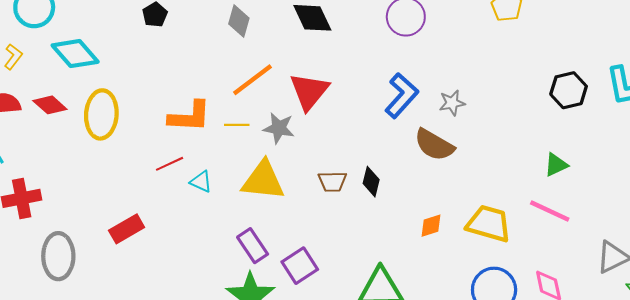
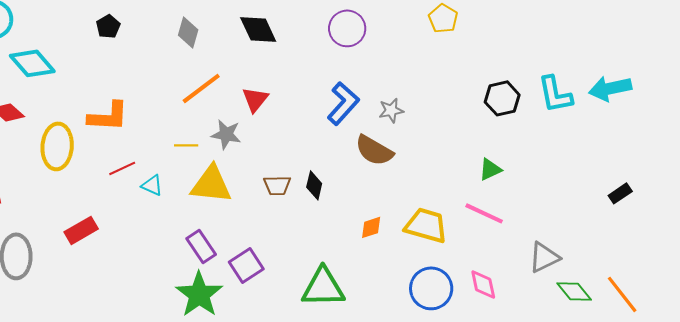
red triangle: (309, 91) -> (255, 99), size x0.7
yellow ellipse: (101, 114) -> (57, 146), moved
orange L-shape: (190, 117) -> (108, 116), moved
yellow line: (237, 125) -> (186, 145), moved

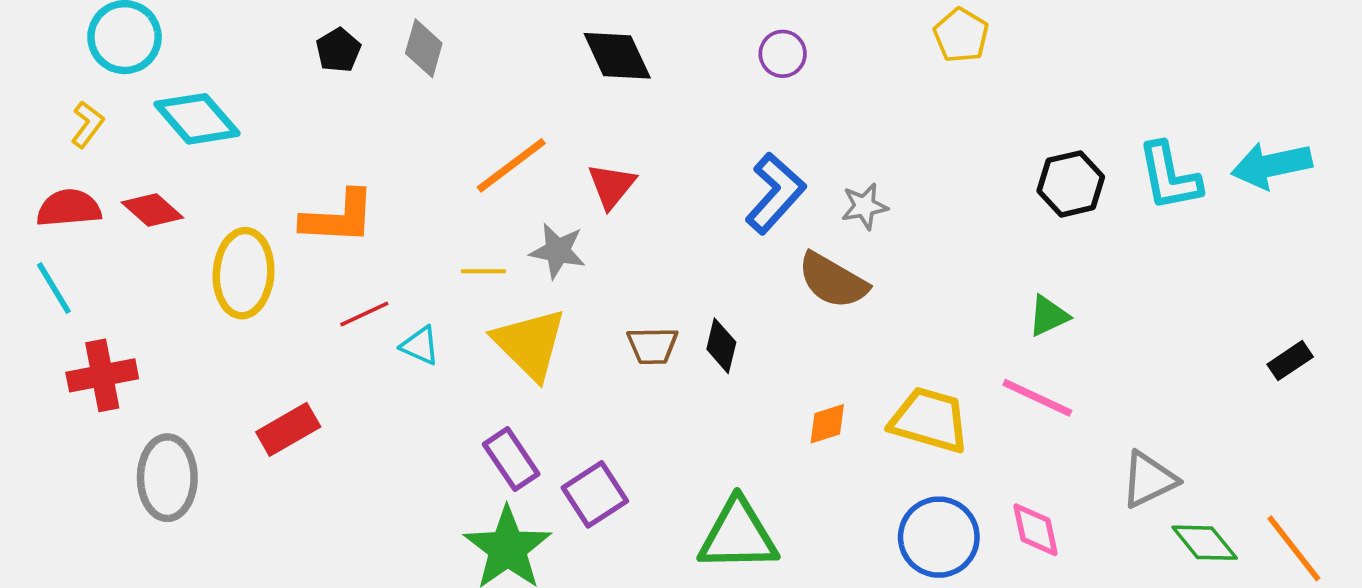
purple circle: (347, 28) -> (783, 54), size x0.7
gray diamond: (188, 32) -> (424, 48), moved
yellow triangle: (211, 184) -> (530, 344), turned 39

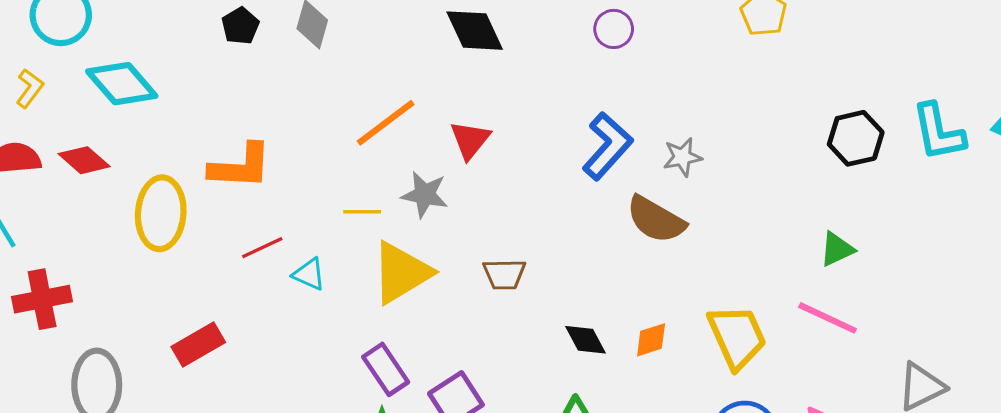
yellow triangle: (530, 344) -> (401, 273), turned 44
black diamond: (721, 346) -> (586, 340), moved, turned -42
yellow trapezoid: (929, 420) -> (737, 337), turned 50

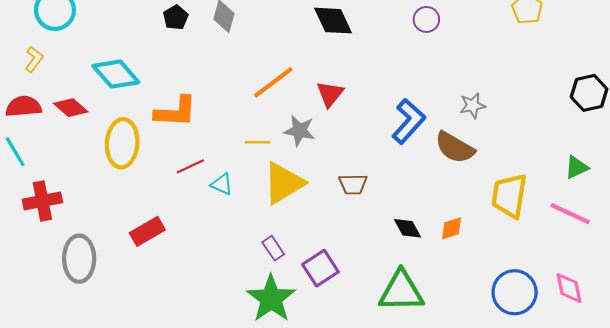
cyan diamond: (122, 84) -> (116, 74), moved
blue L-shape: (607, 146) -> (409, 121), moved
yellow trapezoid: (737, 337) -> (509, 196), moved, turned -147
purple rectangle: (386, 369) -> (273, 248), size x0.7

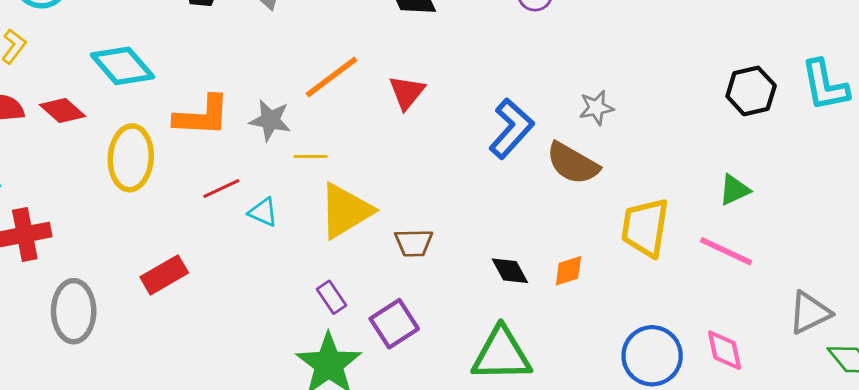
gray star: (299, 131) -> (270, 120), moved
brown trapezoid: (353, 184) -> (414, 243), moved

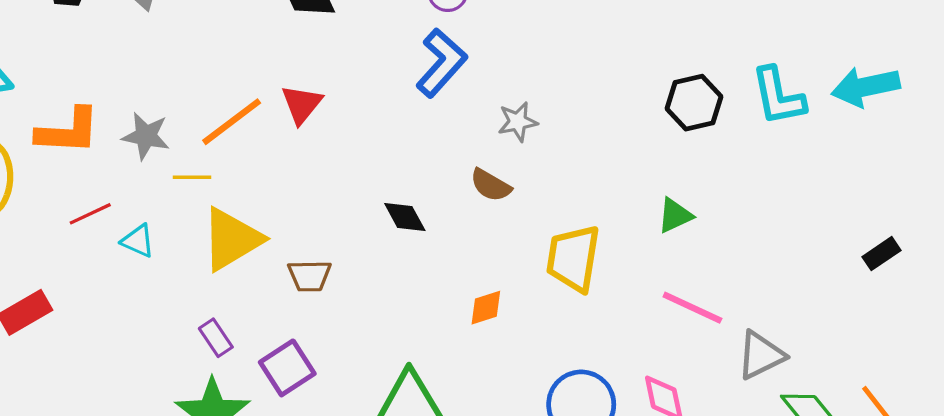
orange line: (331, 77) -> (232, 122), moved
blue L-shape: (511, 129) -> (441, 63), moved
brown semicircle: (573, 163) -> (491, 185), size x0.7
pink line: (726, 251) -> (692, 308), moved
black diamond: (510, 271) -> (405, 217), moved

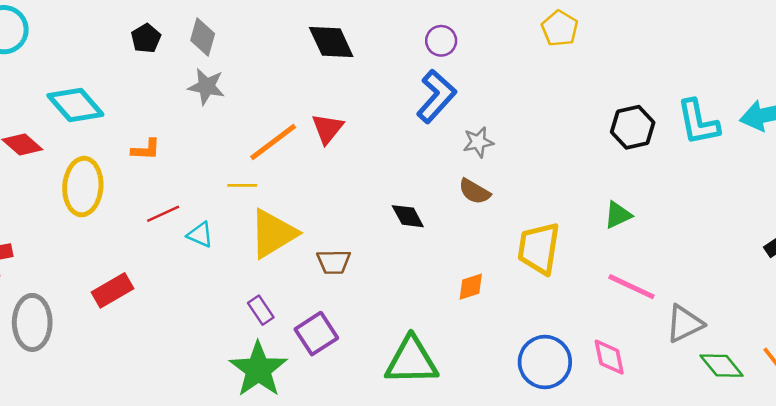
gray star: (518, 122) -> (478, 142), moved
orange L-shape: (68, 131) -> (146, 149), size x0.6
gray star: (146, 136) -> (206, 86), moved

